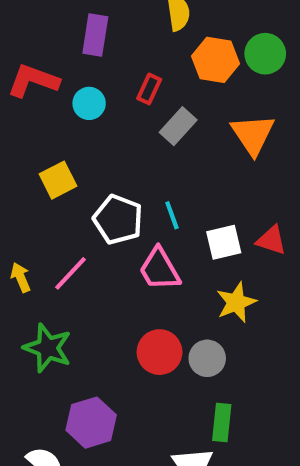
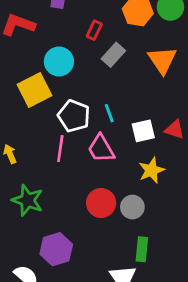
cyan circle: (89, 103) -> (59, 61), moved, size x1.4
yellow square: (58, 180) -> (34, 90), size x1.4
pink line: (70, 273) -> (60, 149), moved, turned -35

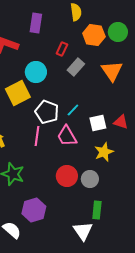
cyan line: (109, 113) -> (73, 110), turned 64

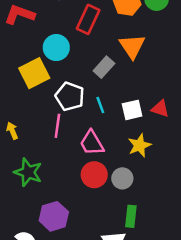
red rectangle: (62, 49) -> (88, 19), size x1.6
gray rectangle: (76, 67) -> (104, 67), moved
orange triangle: (112, 71) -> (132, 46), moved
cyan line: (73, 110) -> (100, 105), moved, turned -64
pink trapezoid: (67, 136) -> (92, 143), moved

